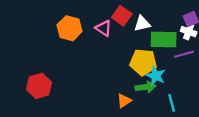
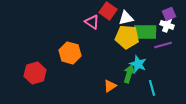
orange hexagon: (70, 28) -> (70, 53), moved
yellow pentagon: (143, 62) -> (127, 37), moved
green arrow: (146, 87) -> (129, 74), turned -66

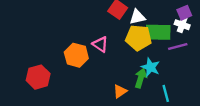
pink triangle: (92, 22) -> (100, 44), moved

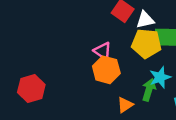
orange hexagon: (76, 55) -> (106, 70), moved
cyan star: (150, 67) -> (160, 77), turned 30

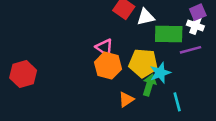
yellow pentagon: (146, 44) -> (143, 63), moved
red hexagon: (31, 89) -> (23, 74), moved

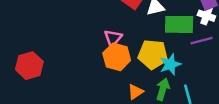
pink triangle: (104, 47) -> (113, 38), turned 36
green arrow: (149, 85) -> (163, 89), moved

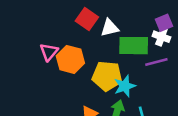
pink triangle: (113, 38) -> (49, 52), moved
orange hexagon: (117, 57) -> (70, 59), moved

